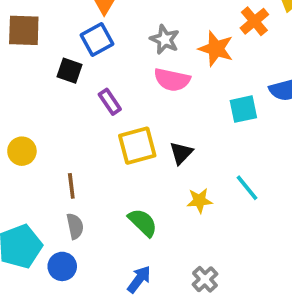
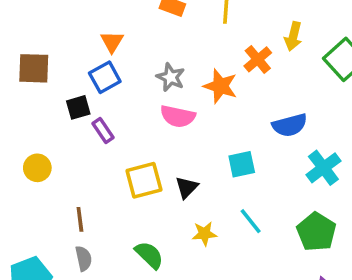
black square: (70, 71) -> (78, 107), turned -35
purple rectangle: (110, 102) -> (103, 131), moved
cyan square: (243, 109) -> (242, 164), moved
yellow circle: (22, 151) -> (37, 168), moved

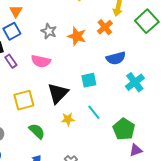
orange cross: (258, 59) -> (105, 27), moved
pink semicircle: (178, 116) -> (41, 61), moved
yellow square: (144, 180) -> (24, 100), moved
black triangle: (187, 187) -> (58, 93), size x1.6
green pentagon: (316, 232) -> (124, 129), moved

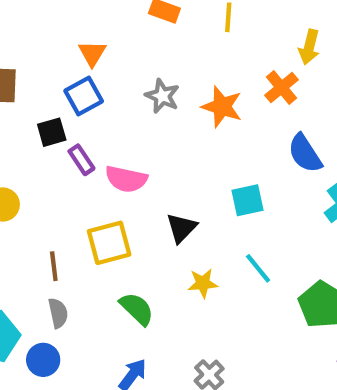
blue semicircle: (116, 58) -> (305, 153), turned 72
pink semicircle: (41, 61) -> (126, 179), moved
black triangle: (58, 93) -> (181, 228), size x0.7

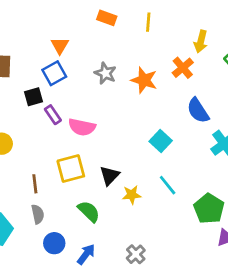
cyan square: (247, 200) -> (161, 141), turned -35
black triangle: (181, 228) -> (110, 175), moved
blue circle: (43, 360) -> (54, 243), moved

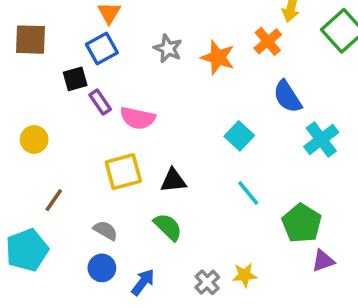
black triangle: (110, 175) -> (173, 181), turned 40
brown line: (35, 184) -> (54, 200), moved, turned 42
yellow star: (132, 195) -> (245, 275), moved
green semicircle: (89, 211) -> (168, 227), moved
gray semicircle: (38, 214) -> (105, 230), moved, turned -48

